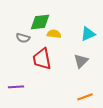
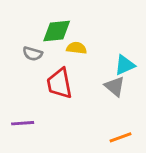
cyan triangle: (88, 34) -> (125, 65), moved
gray triangle: (81, 61) -> (115, 86), turned -35

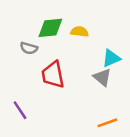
yellow semicircle: (77, 48) -> (80, 32), moved
purple line: (23, 123) -> (20, 110), turned 60

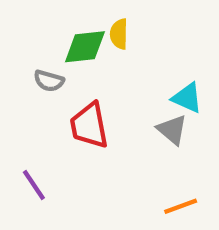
yellow semicircle: (80, 32) -> (119, 34), moved, turned -96
cyan triangle: (111, 58) -> (187, 98), turned 48

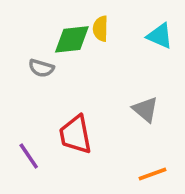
cyan triangle: (187, 98) -> (160, 36), moved
red trapezoid: (89, 125) -> (75, 135), moved

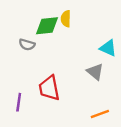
cyan triangle: (160, 36) -> (108, 48), moved
purple line: (29, 156) -> (19, 102), turned 42

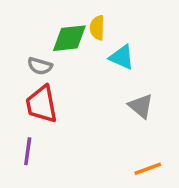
cyan triangle: (108, 48) -> (122, 57), moved
red trapezoid: (49, 88) -> (42, 104), moved

